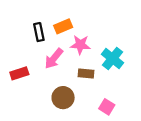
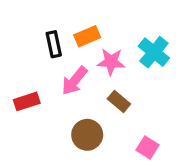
cyan cross: (112, 59) -> (154, 52), moved
brown rectangle: (86, 73) -> (119, 101), turned 35

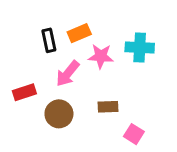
cyan cross: (154, 52) -> (140, 48), turned -36
brown rectangle: (119, 101) -> (108, 107), moved, turned -42
brown circle: (87, 135) -> (59, 114), moved

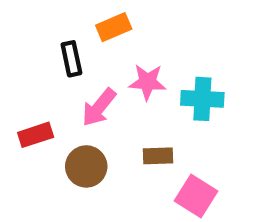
orange rectangle: (79, 33) -> (114, 27), moved
cyan cross: (140, 48) -> (202, 99), moved
pink square: (134, 134) -> (196, 196), size x1.4

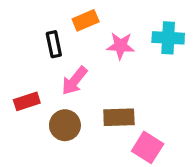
pink star: (147, 82) -> (121, 46), moved
cyan cross: (202, 99) -> (168, 38), moved
brown rectangle: (158, 156) -> (119, 117), size x1.4

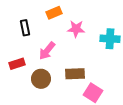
cyan cross: (168, 38) -> (110, 39), moved
black rectangle: (54, 44) -> (25, 28), moved

